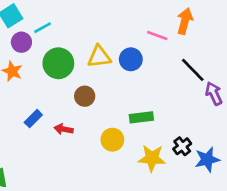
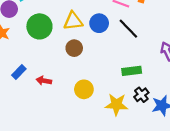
black line: (193, 70) -> (128, 29), moved
brown circle: (85, 96) -> (74, 48), moved
green rectangle: (141, 117) -> (132, 71), moved

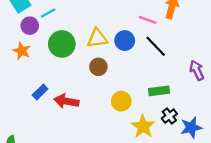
red arrow: (44, 81) -> (66, 101), size x1.5
yellow circle: (84, 89) -> (121, 101), moved
yellow star: (116, 104) -> (143, 126), turned 30

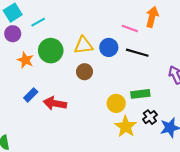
purple circle: (30, 26) -> (13, 34), moved
black line: (156, 46) -> (137, 53), turned -30
orange star: (22, 51) -> (25, 60), moved
yellow circle: (121, 101) -> (116, 103), moved

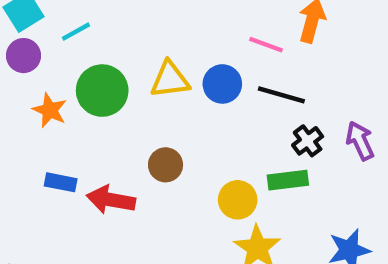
brown circle: (84, 72) -> (166, 165), moved
blue rectangle: (31, 95) -> (61, 182), turned 56
black cross: (150, 117) -> (308, 141), moved

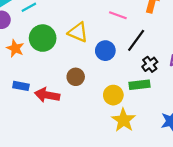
pink line: (266, 45) -> (118, 15), moved
yellow triangle: (170, 80) -> (78, 32), turned 30
blue circle: (222, 84) -> (105, 51), moved
black line: (281, 95) -> (136, 40), turned -70

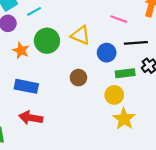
black line: (136, 40) -> (136, 43), turned 50
green rectangle: (140, 85) -> (125, 73), moved
blue rectangle: (21, 86) -> (26, 86), size x1.5
red arrow: (47, 95) -> (31, 118), moved

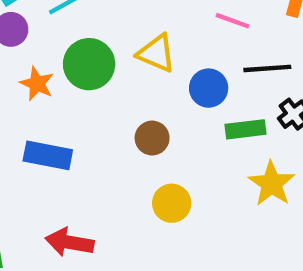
yellow circle: (114, 95) -> (172, 203), moved
red arrow: (31, 118) -> (70, 242), moved
yellow star: (124, 119) -> (272, 184), moved

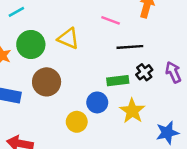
blue circle: (209, 88) -> (97, 102), moved
brown circle: (152, 138) -> (47, 82), moved, size x1.5

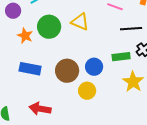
brown circle: (47, 82) -> (67, 71), moved
blue circle: (97, 102) -> (94, 67), moved

